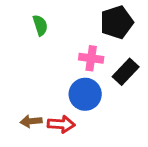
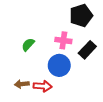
green semicircle: (40, 25) -> (28, 45), moved, turned -120

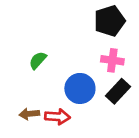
pink cross: (63, 40) -> (112, 60), moved
black rectangle: (87, 50) -> (118, 91), moved

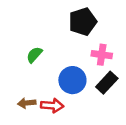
black pentagon: (110, 21) -> (83, 22), moved

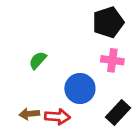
black pentagon: (83, 22) -> (108, 22), moved
black rectangle: (107, 83) -> (118, 112), moved

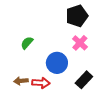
pink cross: (112, 60) -> (80, 43), turned 35

